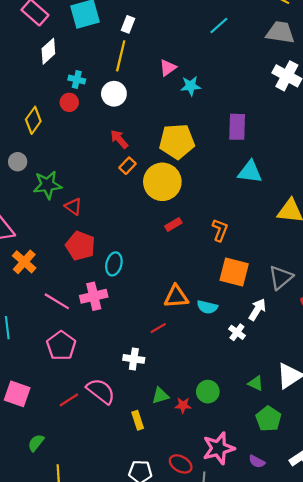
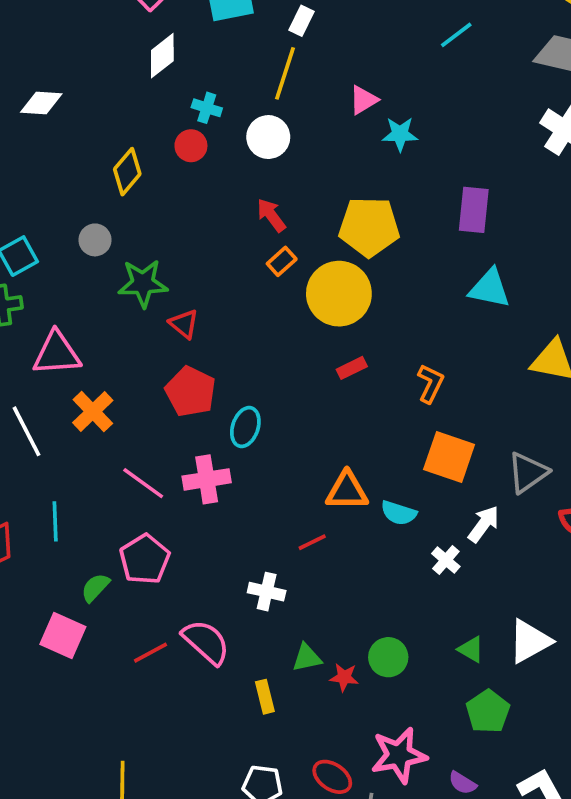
green semicircle: (36, 443) -> (95, 588), moved

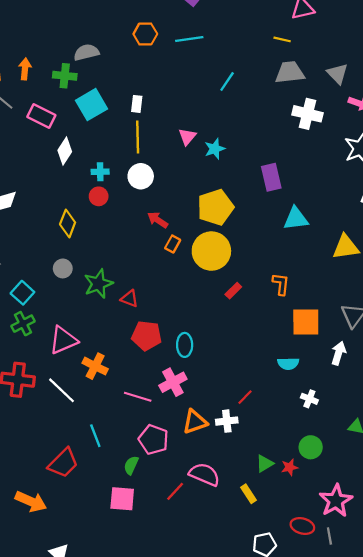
orange triangle: (347, 491) -> (195, 422), moved
white cross: (446, 560) -> (309, 399), moved
white cross: (267, 592) -> (227, 421), moved

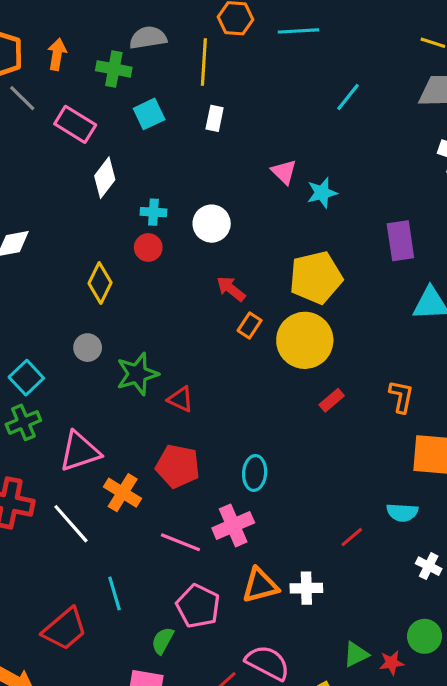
cyan square: (91, 105) -> (149, 114), size x0.7
yellow line: (138, 137) -> (204, 62), moved
pink triangle: (187, 137) -> (284, 172), turned -30
red pentagon: (147, 336) -> (178, 466), moved
red line: (245, 397) -> (352, 537), moved

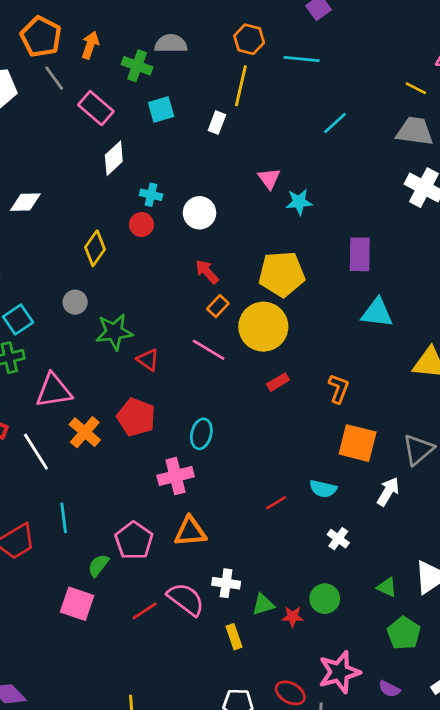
yellow line: (204, 62) -> (241, 86), moved
pink line: (180, 542) -> (209, 350), moved
white cross: (306, 588) -> (226, 583), moved

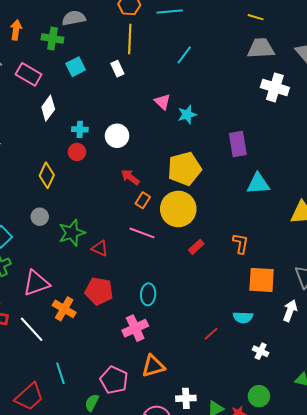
white rectangle: (217, 123) -> (117, 69), turned -35
cyan line: (335, 123) -> (184, 55), moved

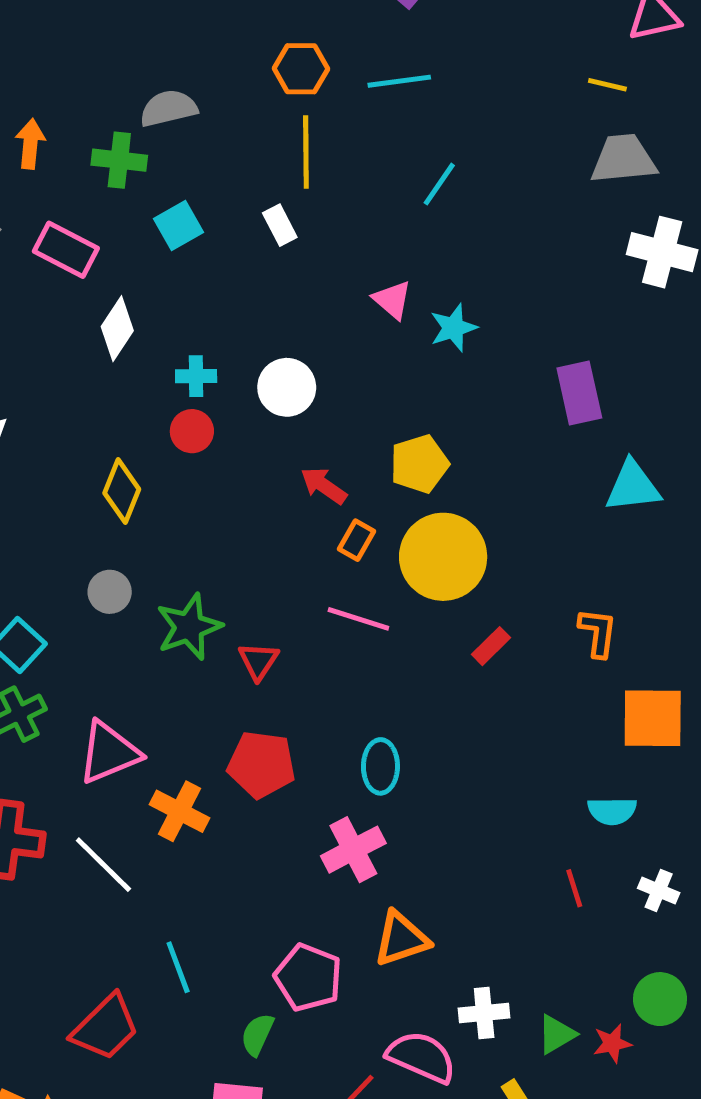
yellow pentagon: (184, 169) -> (419, 464), moved, size x0.7
red triangle: (100, 248) -> (258, 661), turned 42
red line: (211, 334) -> (574, 888), moved, turned -63

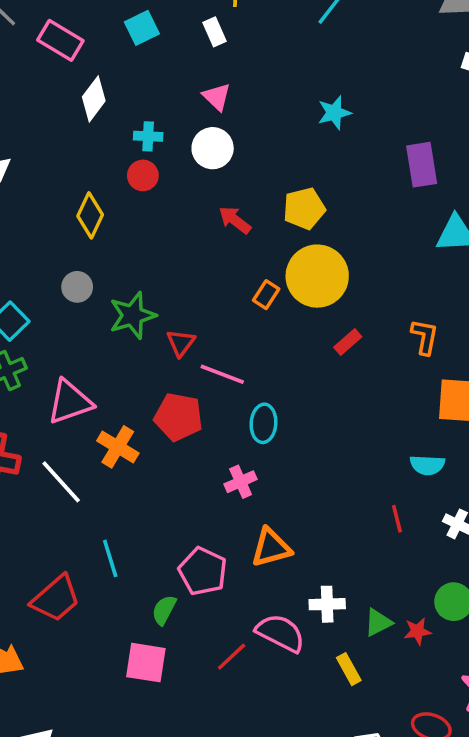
pink triangle: (392, 300) -> (217, 97), moved
orange rectangle: (357, 540) -> (266, 295), moved
pink line: (358, 619) -> (222, 374), moved
pink cross: (353, 850) -> (241, 482), size x0.7

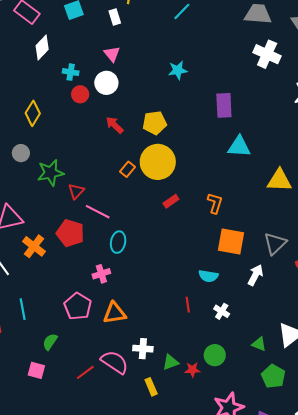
red circle: (143, 175) -> (80, 94), moved
pink pentagon: (203, 571) -> (78, 306), moved
pink square: (146, 663) -> (36, 370), size x0.7

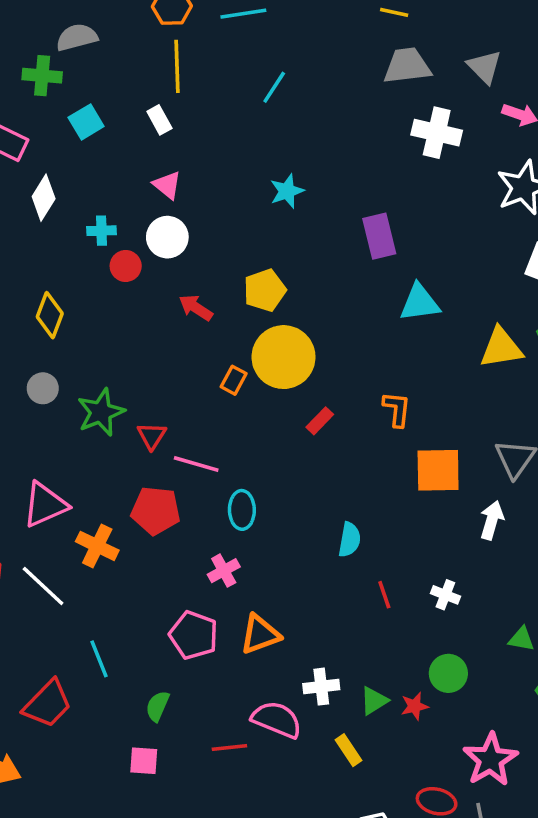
cyan semicircle: (208, 276) -> (350, 540), moved, turned -78
red line: (85, 372) -> (229, 748), turned 42

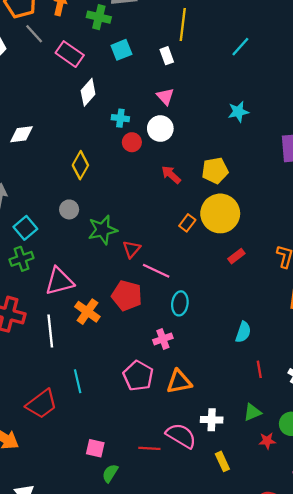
white line: (43, 586) -> (50, 331), turned 32
green triangle: (374, 701) -> (252, 412), moved
green semicircle: (158, 706) -> (110, 473), moved

